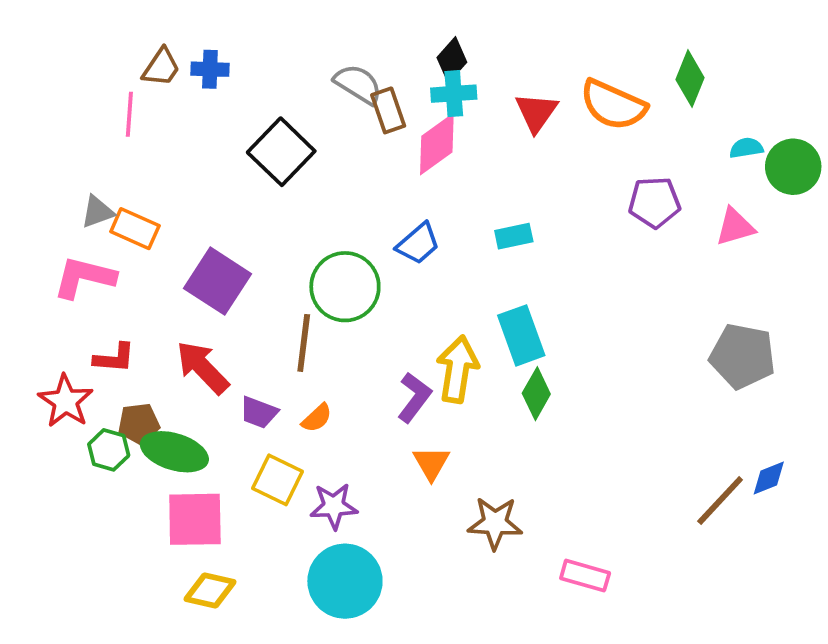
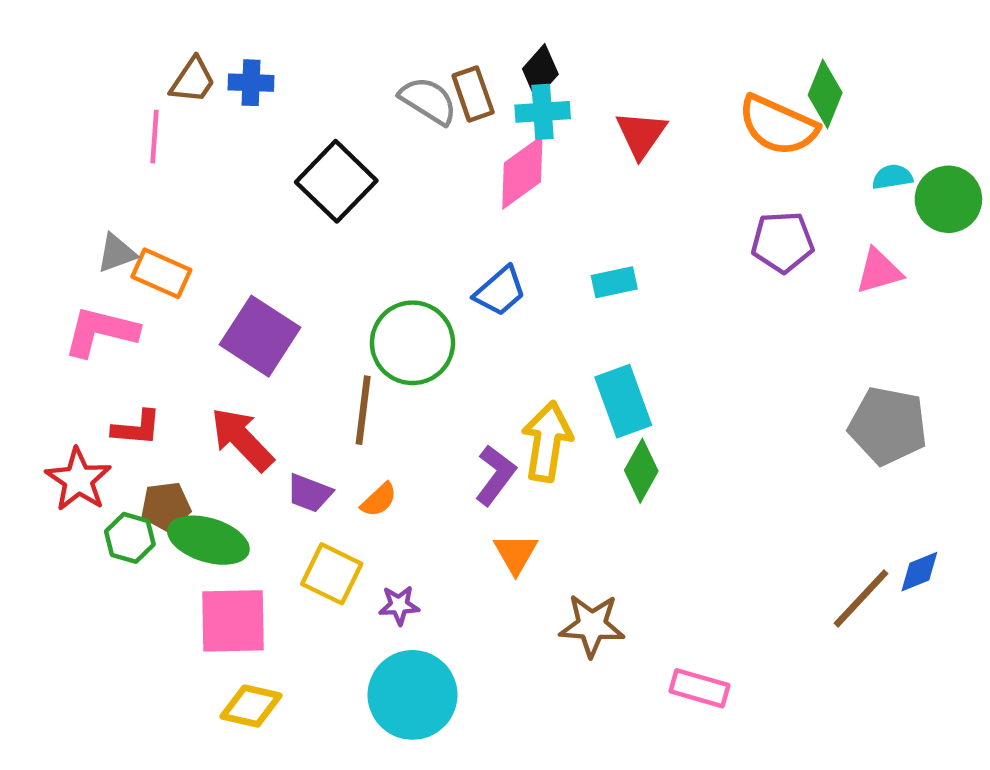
orange semicircle: (613, 105) -> (778, 125), moved
brown rectangle: (388, 110) -> (473, 94), moved
purple star: (334, 506) -> (399, 605), size x0.7

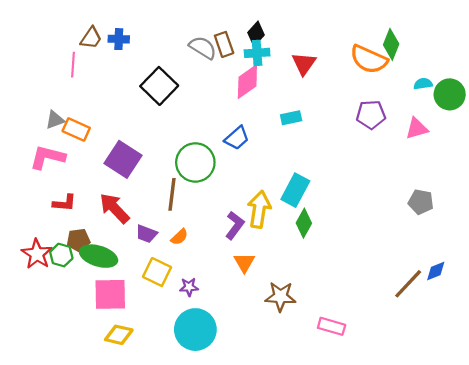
cyan rectangle: (614, 282) -> (291, 118), moved
cyan rectangle: (623, 401) -> (295, 190), turned 48
gray pentagon: (888, 426) -> (421, 202), size x0.7
red star: (78, 480) -> (37, 254), moved

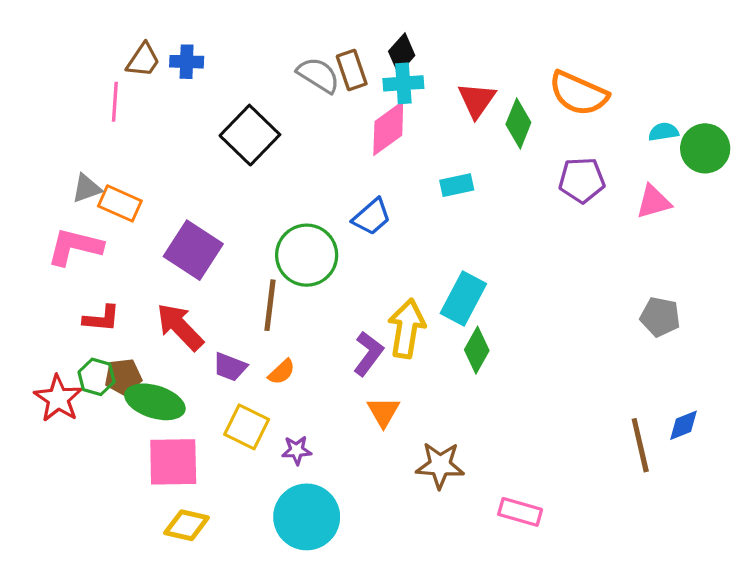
green diamond: (391, 44) -> (518, 123), moved
green hexagon: (61, 255) -> (97, 377), moved
brown line: (408, 284) -> (640, 445), turned -56

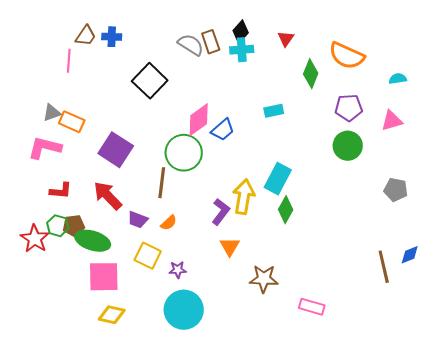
red triangle: (477, 100) -> (286, 39), moved, size x0.7
pink diamond: (388, 128) -> (199, 120), moved
green circle: (705, 148) -> (348, 146), moved

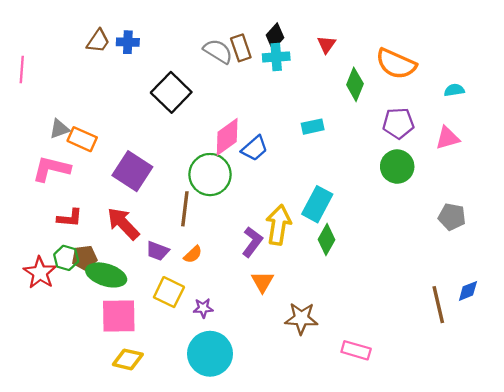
pink line: (69, 61) -> (22, 70), moved

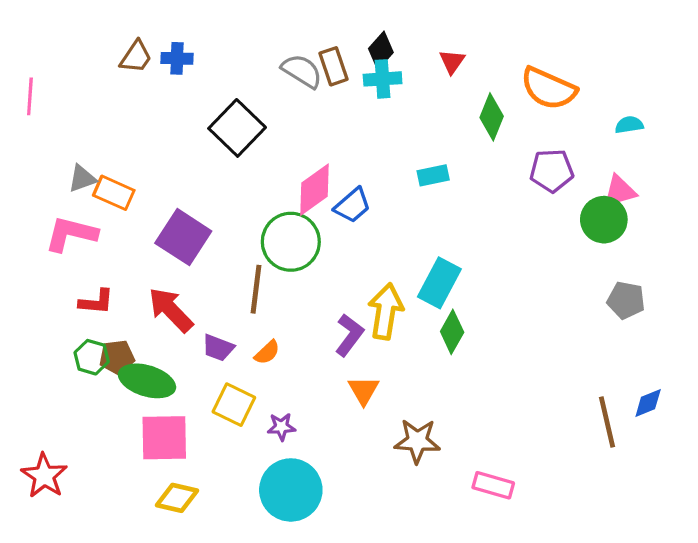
green circle: (397, 167) -> (604, 220), moved
red star: (40, 273) -> (44, 476), moved

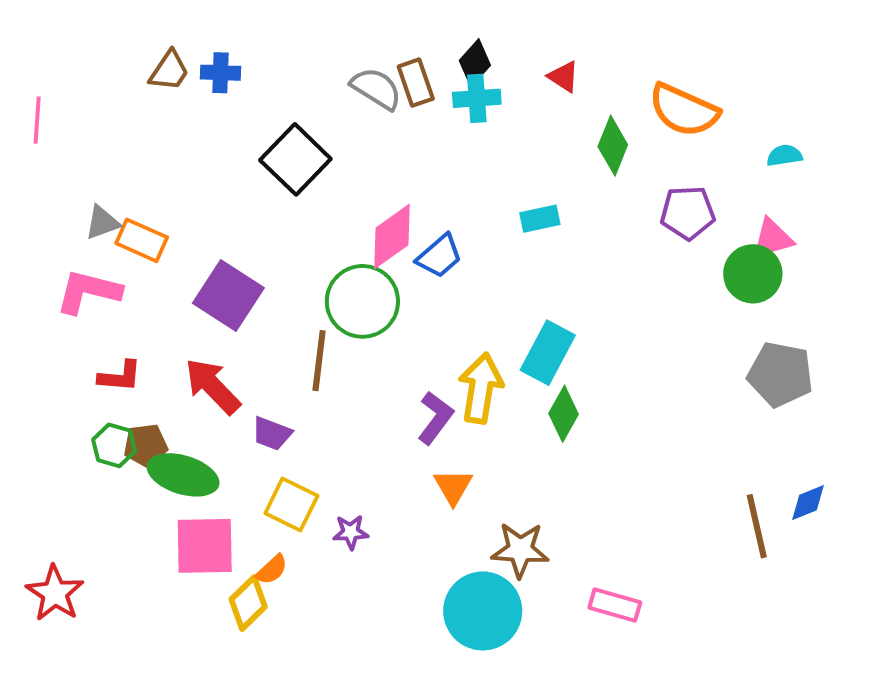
red triangle: (452, 62) -> (564, 77), turned -32
gray pentagon: (626, 300) -> (780, 374), size x1.4
orange semicircle: (267, 352) -> (272, 570), moved
cyan circle: (291, 490) -> (483, 611), moved
yellow diamond: (177, 498) -> (248, 603), moved, turned -57

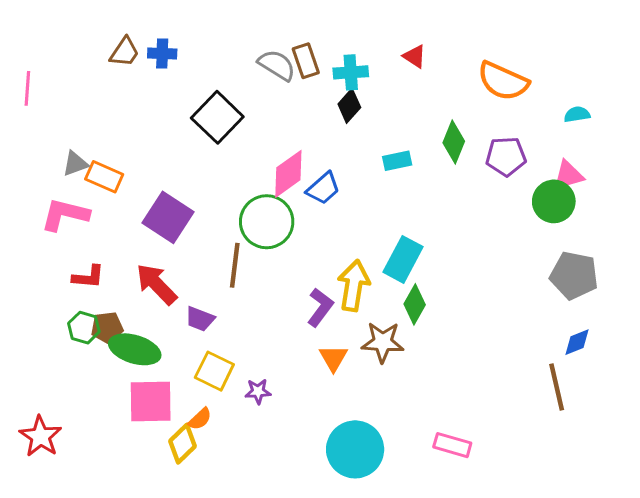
black diamond: (475, 63) -> (349, 106), moved
green diamond: (613, 146) -> (454, 142), moved
blue diamond: (808, 503) -> (577, 342), moved
brown star: (520, 550) -> (383, 342), moved

